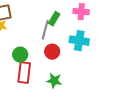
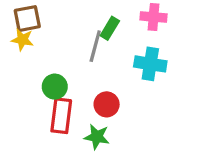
red circle: (52, 52) -> (107, 104), moved
green star: (54, 81) -> (97, 137), moved

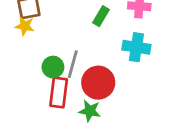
gray line: (95, 46) -> (73, 64), moved
red circle: (107, 104) -> (98, 83), size x1.5

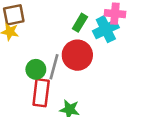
cyan cross: (136, 47) -> (106, 29), moved, turned -35
red circle: (98, 83) -> (77, 55), moved

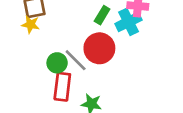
gray line: (54, 67) -> (76, 60), turned -60

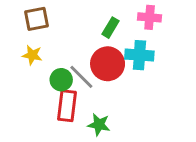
cyan cross: (128, 22) -> (139, 55), moved, turned 30
yellow star: (31, 24) -> (32, 55), moved

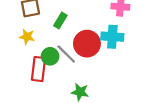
green rectangle: (110, 28) -> (60, 21), moved
red rectangle: (67, 106) -> (39, 69), moved

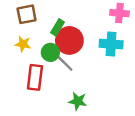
red circle: (87, 44) -> (69, 40), moved
green circle: (50, 56) -> (50, 52), moved

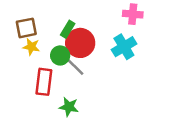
brown square: (27, 14) -> (26, 28), moved
cyan cross: (111, 44) -> (124, 47), turned -35
green star: (78, 101) -> (69, 107), moved

